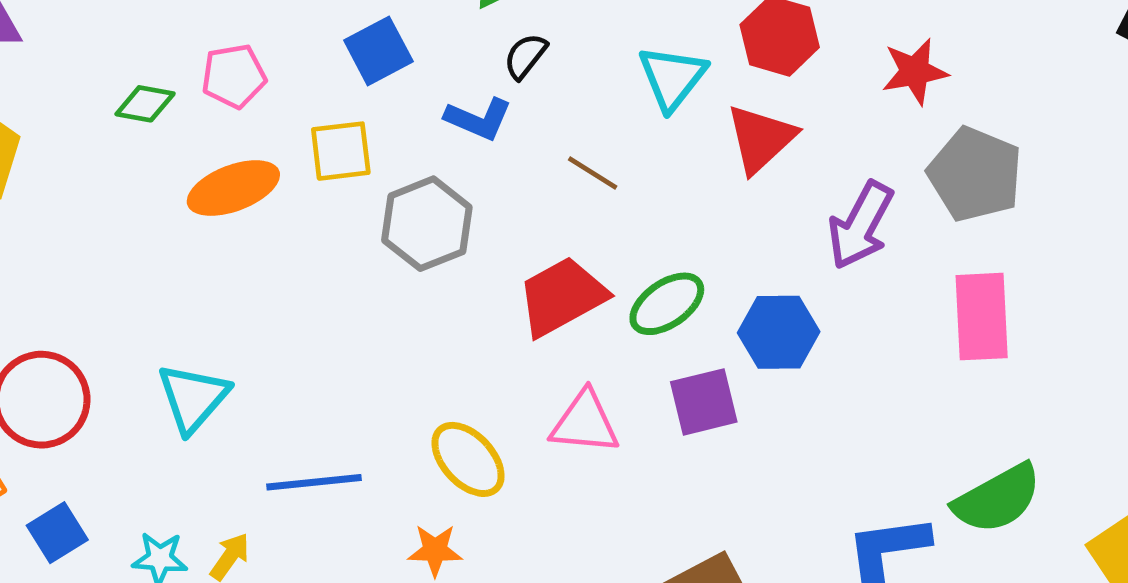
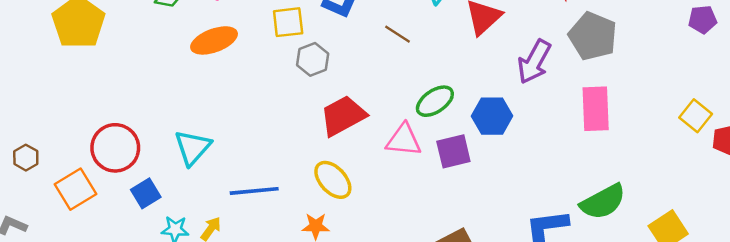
yellow square: (341, 151) -> (288, 22), moved
gray hexagon: (427, 224) -> (313, 59), size x0.7
red trapezoid: (562, 296) -> (343, 116), moved
pink triangle: (585, 423) -> (404, 140), moved
blue square: (57, 533) -> (146, 193), moved

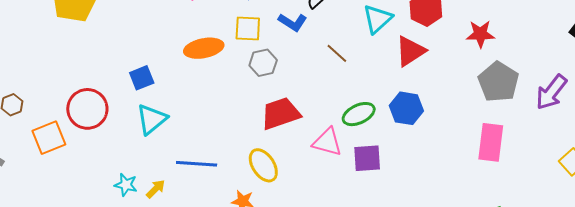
orange ellipse: (214, 40) -> (204, 48), moved
purple arrow: (534, 62) -> (551, 92), moved
blue hexagon: (492, 116) -> (406, 108), moved
blue square: (146, 193) -> (142, 78), moved

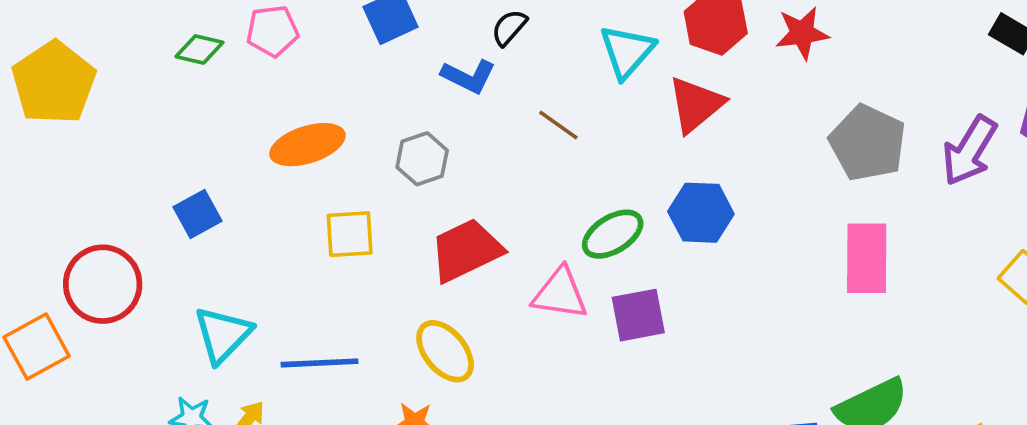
yellow square: (248, 29) -> (350, 234), moved
red star: (480, 34) -> (802, 33), moved
cyan triangle: (152, 119) -> (223, 335), moved

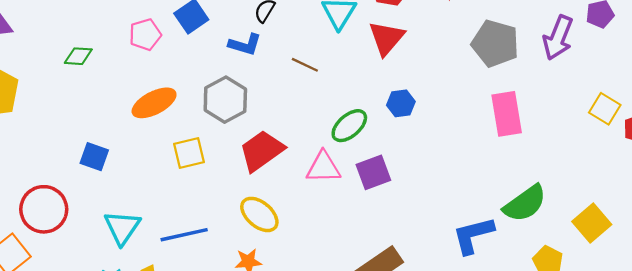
pink pentagon: (272, 31) -> (145, 35), moved
gray hexagon: (422, 159) -> (225, 100), size x1.4
blue hexagon: (701, 213) -> (401, 103), size x0.7
blue square: (198, 214) -> (94, 157), turned -32

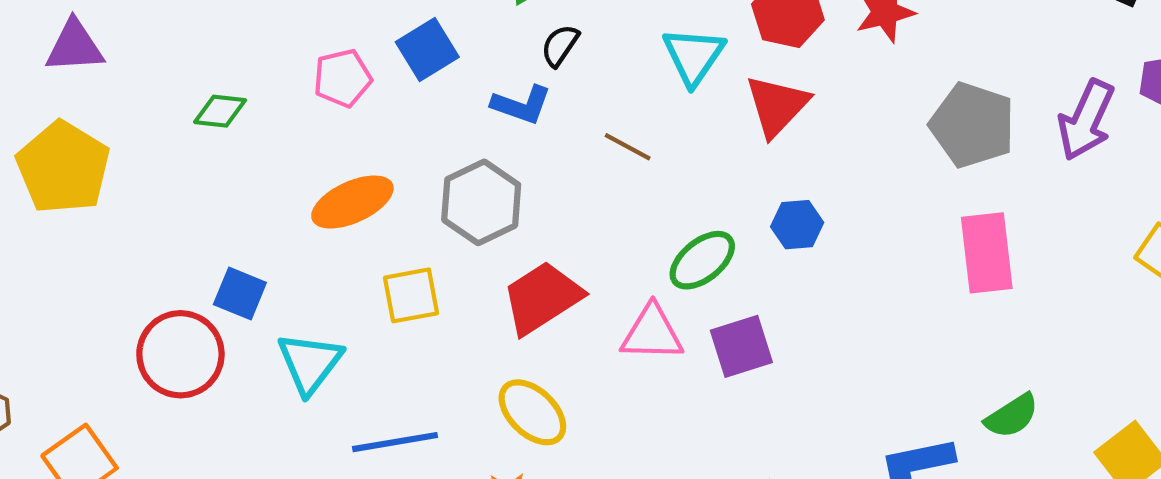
green semicircle: (525, 203) -> (1012, 416), size x0.7
red circle: (44, 209) -> (180, 354), moved
cyan triangle: (122, 228) -> (310, 363), moved

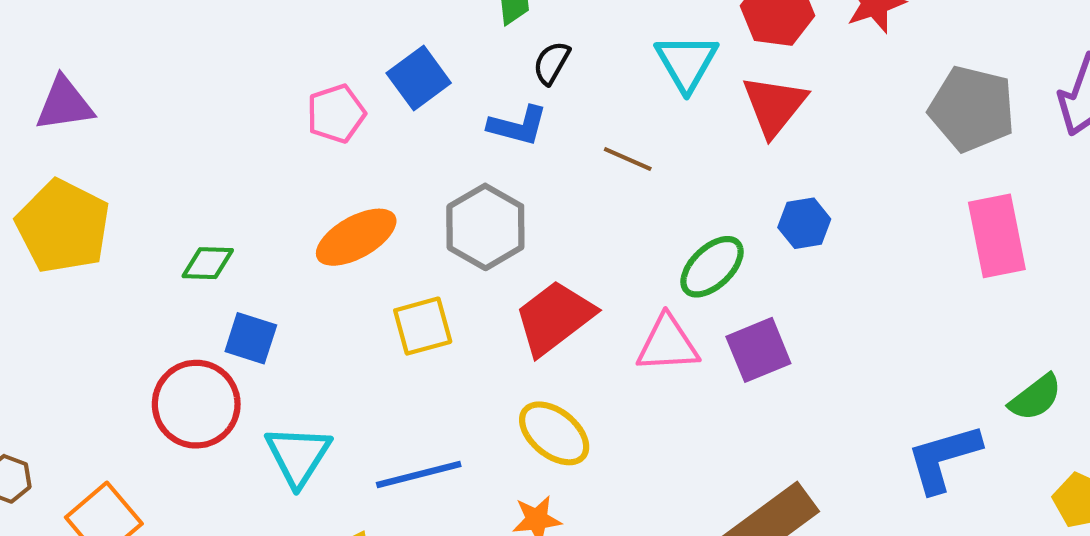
green diamond: (220, 111) -> (208, 263), moved
cyan triangle: (310, 363) -> (298, 456), moved

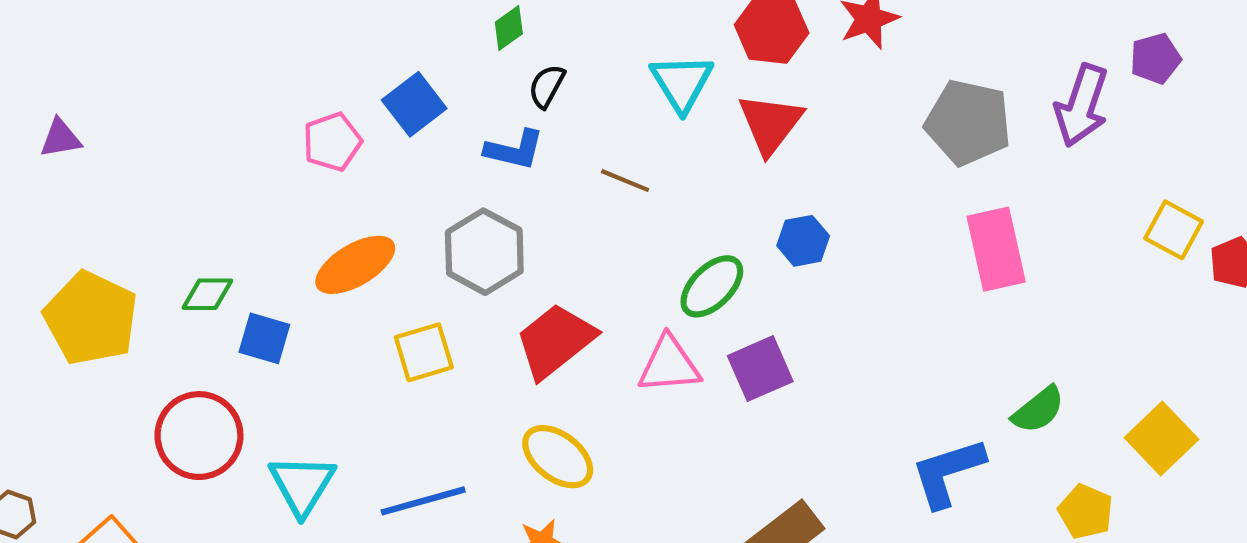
purple triangle: (64, 104) -> (60, 138), size x0.7
yellow pentagon: (63, 226) -> (91, 318), moved
blue square: (251, 338) -> (264, 338), moved

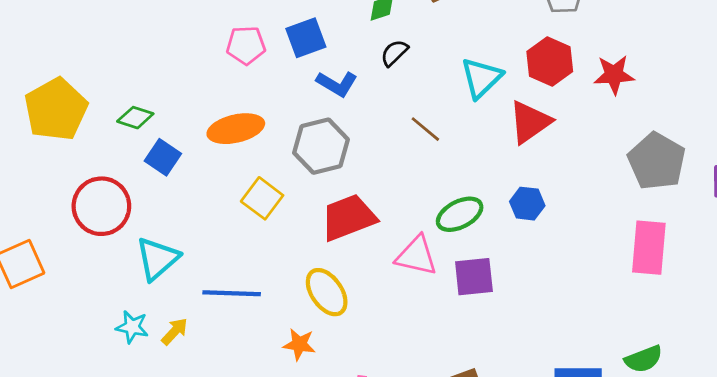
blue L-shape: (514, 150) -> (337, 84), moved
yellow square: (424, 352) -> (262, 198), turned 36

